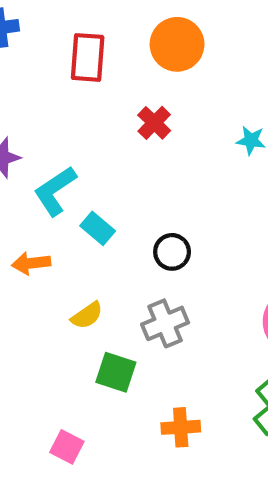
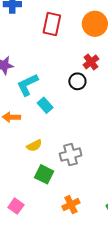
red cross: (154, 123) -> (91, 62), moved
black circle: (172, 252) -> (77, 81), moved
orange cross: (181, 427) -> (71, 205), turned -30

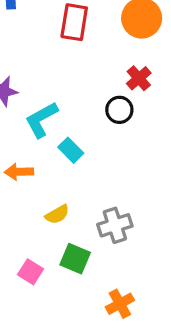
pink square: (16, 206) -> (30, 272), moved

